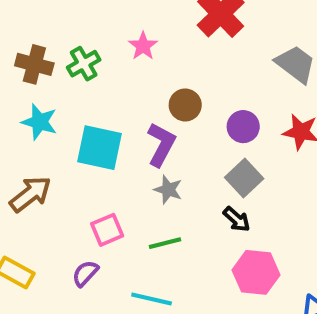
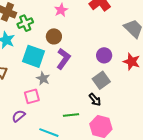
green cross: (84, 64) -> (25, 23), moved
brown circle: (185, 105) -> (54, 36), moved
gray star: (168, 190) -> (43, 79), moved
green line: (165, 243) -> (71, 115), moved

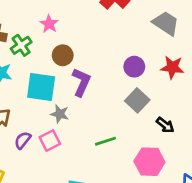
pink star: (61, 10) -> (49, 24), moved
black arrow: (95, 100) -> (165, 125), moved
green line: (71, 115) -> (106, 141), moved
purple semicircle: (19, 116) -> (23, 140), moved

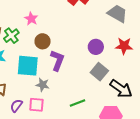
black arrow: (165, 125) -> (121, 89), size x1.6
pink square: (50, 141) -> (36, 105), turned 35

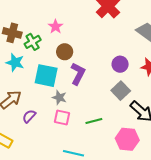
pink square: (36, 105) -> (62, 118), moved

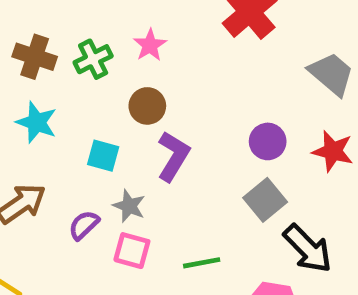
pink star: (56, 27) -> (150, 45), moved
green cross: (33, 42) -> (93, 59), moved
cyan square: (46, 76) -> (103, 156), size x0.6
purple semicircle: (29, 116) -> (84, 225), moved

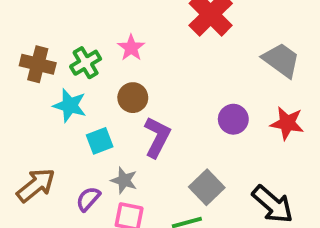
cyan star: (37, 122) -> (70, 105), moved
cyan square: (103, 156) -> (100, 141), turned -32
gray square: (265, 200) -> (207, 187), moved

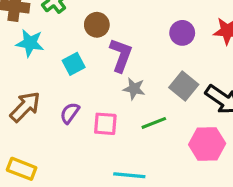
cyan star: (70, 105) -> (30, 43), moved
gray star: (124, 180) -> (134, 89), moved
gray square: (207, 187) -> (184, 86), moved

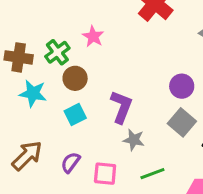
brown circle: (97, 25) -> (75, 78), moved
gray square: (184, 86) -> (182, 122), moved

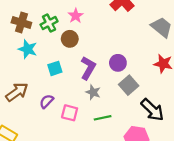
brown circle: (75, 78) -> (70, 39), moved
purple circle: (182, 86) -> (118, 63), moved

